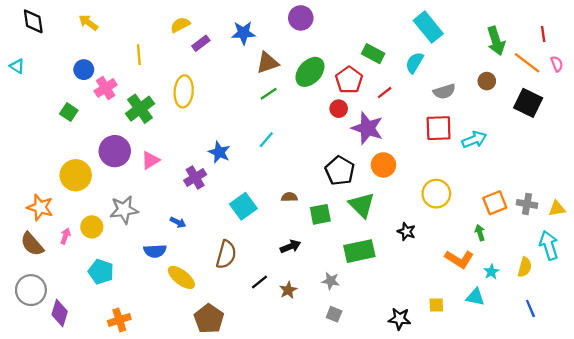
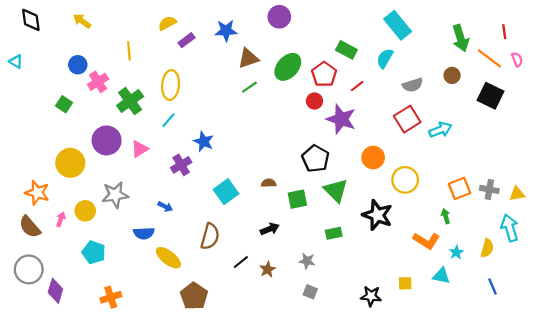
red square: (439, 128) -> (407, 119), turned -30
cyan line: (266, 140) -> (168, 120), moved
orange circle: (383, 165) -> (373, 158), moved
black star: (406, 232) -> (377, 215), size x1.8
green rectangle: (359, 251) -> (334, 233), size x0.6

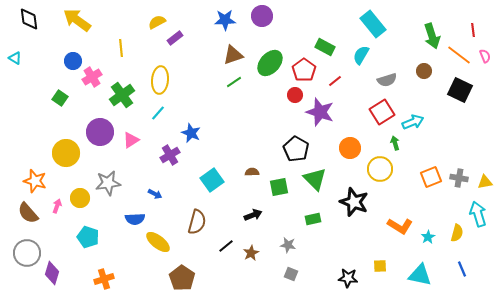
yellow arrow: (82, 21) -> (77, 20), size x1.6
blue star: (226, 31) -> (225, 20), moved
green arrow: (446, 216) -> (395, 143), moved
cyan triangle: (441, 276) -> (420, 275), moved, size x1.4

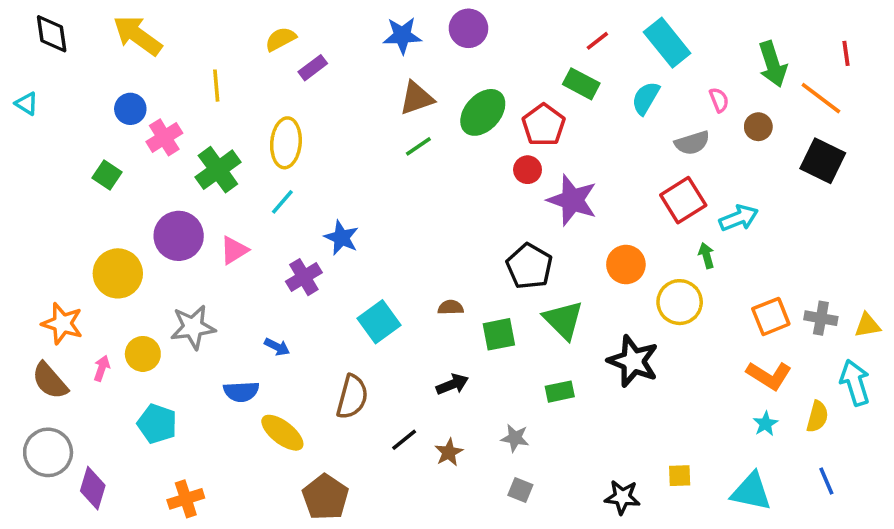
pink semicircle: (485, 56) -> (719, 100), moved
red line: (335, 81) -> (597, 41), moved
orange L-shape: (400, 226) -> (769, 375), moved

